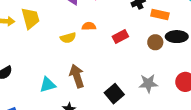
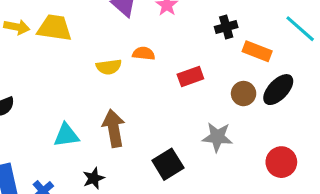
yellow trapezoid: (30, 18) -> (55, 28), turned -75
black ellipse: (177, 37) -> (278, 90), turned -55
gray star: (148, 83) -> (217, 137), moved

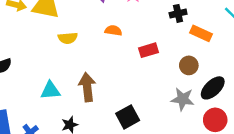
yellow semicircle: (109, 67) -> (68, 38), moved
black ellipse: (278, 90) -> (213, 88), moved
gray star: (217, 137) -> (183, 99), moved

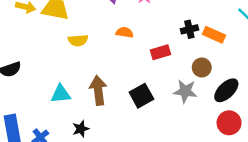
black cross: (178, 13) -> (189, 29), moved
gray star: (183, 99) -> (185, 91), moved
black square: (128, 117) -> (141, 96), moved

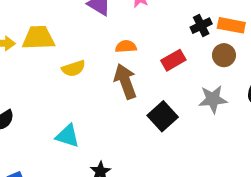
brown circle: (202, 67) -> (224, 55), moved
brown arrow: (98, 90) -> (125, 81), moved
cyan triangle: (61, 94) -> (68, 136), turned 35

